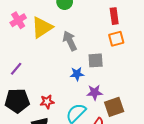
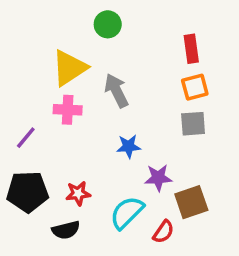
pink cross: (18, 20) -> (68, 110), moved, turned 35
gray square: (96, 60) -> (193, 124), moved

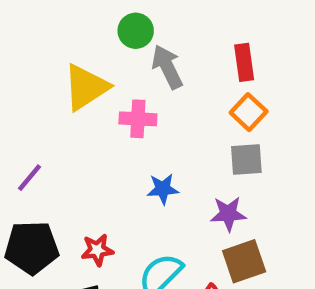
orange square: (195, 87) -> (249, 112), turned -32
gray arrow: (116, 91) -> (167, 67), moved
pink cross: (68, 110) -> (138, 119), moved
purple star: (158, 178) -> (228, 214), moved

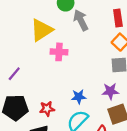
pink cross: (138, 119) -> (59, 52), moved
blue star: (163, 189) -> (79, 97), moved

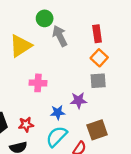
pink cross: (59, 52) -> (38, 83), moved
purple star: (110, 91) -> (78, 100), moved

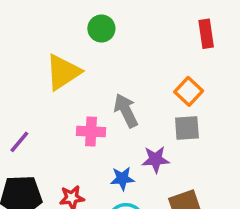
red rectangle: (97, 34) -> (206, 34), moved
gray arrow: (60, 36) -> (126, 111), moved

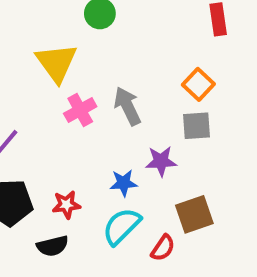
yellow triangle: (63, 72) -> (57, 63), turned -33
pink cross: (91, 131) -> (80, 110), moved, turned -32

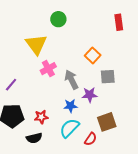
orange square: (198, 84) -> (93, 55), moved
gray arrow: (127, 106) -> (71, 80), moved

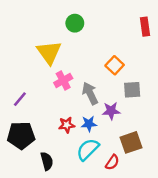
red star: (41, 117) -> (67, 125), moved
black semicircle: (34, 138) -> (47, 161), turned -91

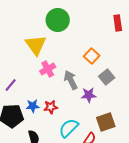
green circle: (75, 23) -> (58, 20), size x1.5
gray square: (132, 90) -> (107, 77), turned -35
blue star: (89, 124) -> (33, 106), moved

